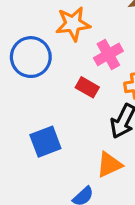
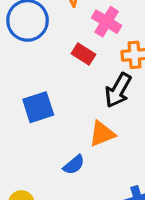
pink cross: (108, 54) -> (107, 22), turned -32

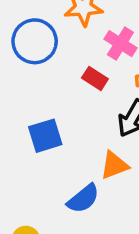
blue semicircle: (74, 165) -> (83, 199), size x1.4

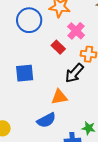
blue semicircle: (83, 199) -> (46, 120), moved

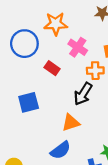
red rectangle: (58, 47) -> (52, 68), moved

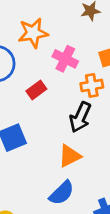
red rectangle: (52, 68) -> (36, 90), turned -64

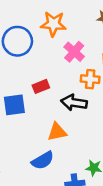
red rectangle: (36, 90) -> (41, 86), moved
black arrow: (80, 117) -> (74, 103), turned 60

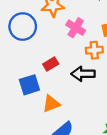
orange triangle: (57, 132) -> (51, 104), moved

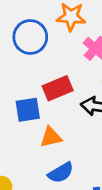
red rectangle: (51, 64) -> (58, 88), size x1.5

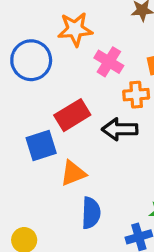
blue semicircle: (61, 173) -> (91, 213), turned -48

